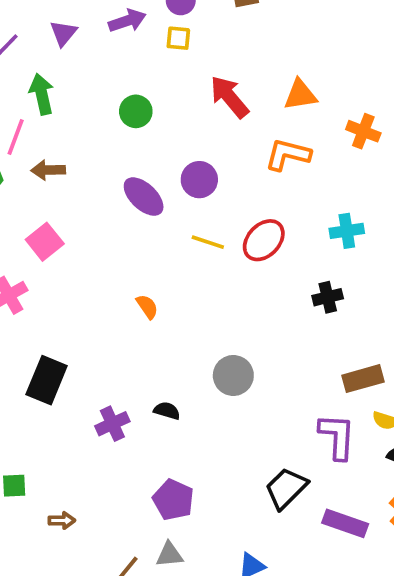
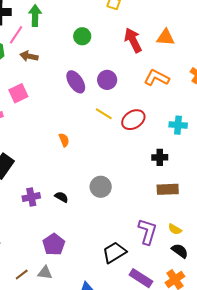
orange triangle: (300, 95) -> (166, 37), moved
brown rectangle: (363, 379) -> (168, 189), moved

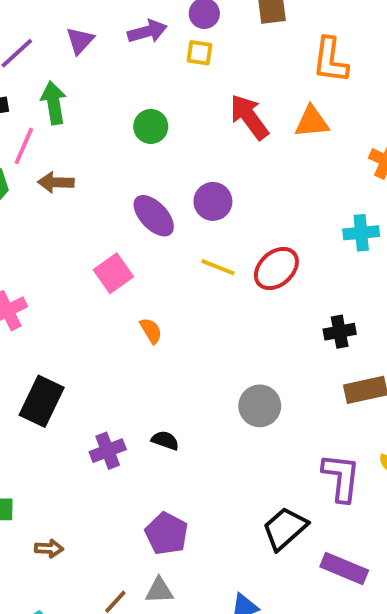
orange triangle: (166, 37) -> (312, 122), moved
orange L-shape: (157, 78) -> (330, 60), moved, turned -100
pink square: (18, 93) -> (113, 273), moved
cyan cross: (178, 125) -> (361, 233), moved
gray circle: (101, 187) -> (260, 406), moved

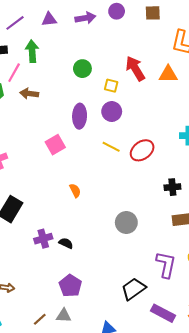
purple triangle: (80, 41) -> (49, 19), turned 35
yellow square: (200, 53) -> (111, 86), moved
purple ellipse: (154, 216) -> (80, 116), turned 40
orange semicircle: (151, 331) -> (75, 191), moved
black semicircle: (165, 440) -> (66, 243), moved

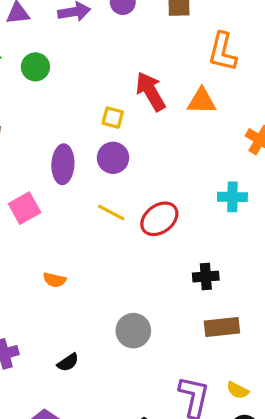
green circle: (82, 69) -> (35, 67), moved
orange semicircle: (75, 191) -> (54, 280), turned 128
black semicircle: (66, 243) -> (68, 362), moved, turned 120

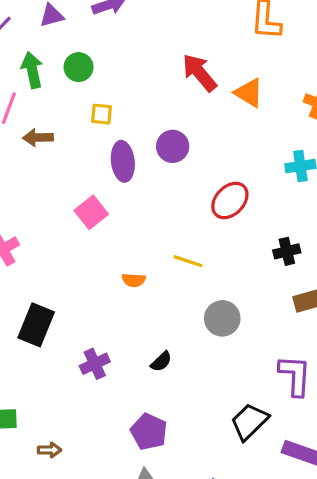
orange triangle: (202, 101) -> (249, 93), moved, turned 40
yellow square: (113, 118) -> (101, 114), moved
yellow line: (111, 212) -> (188, 261), moved

